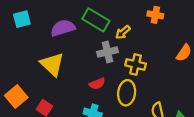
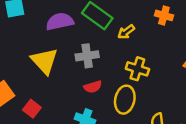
gray cross: (108, 52) -> (87, 56), moved

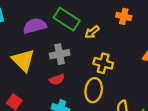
red semicircle: (93, 87) -> (57, 80), moved

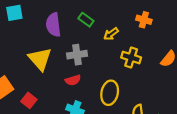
green rectangle: (67, 19) -> (86, 20), size x0.6
purple semicircle: (35, 26) -> (53, 25), turned -85
yellow cross: (103, 63) -> (131, 58), moved

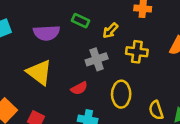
purple semicircle: (53, 25) -> (46, 33), turned -75
gray cross: (77, 55) -> (97, 59), moved

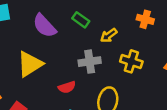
purple semicircle: (46, 33) -> (44, 26), turned 40
yellow triangle: (39, 72) -> (30, 64), turned 40

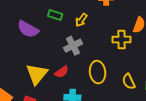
yellow cross: (131, 61) -> (122, 39), moved
yellow triangle: (30, 64) -> (37, 74), moved

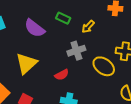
yellow ellipse: (98, 72) -> (104, 66), moved, turned -55
yellow triangle: (37, 74) -> (26, 63), moved

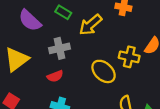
yellow arrow: (88, 27) -> (90, 25), size x1.5
gray cross: (76, 51) -> (59, 48), moved

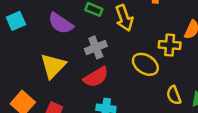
yellow arrow: (90, 25) -> (124, 18), turned -60
red semicircle: (55, 76) -> (96, 77), size x1.5

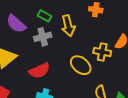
gray cross: (96, 47) -> (43, 37), moved

